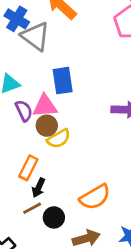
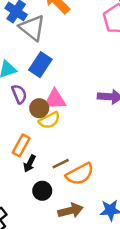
blue rectangle: (63, 81) -> (40, 65), moved, turned 40
pink triangle: (45, 106) -> (55, 100), moved
brown line: (32, 208) -> (61, 164), moved

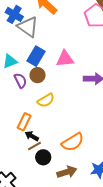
pink triangle: (55, 100) -> (65, 59), moved
brown circle: (39, 108) -> (38, 75), moved
black arrow: (30, 163) -> (32, 136), turned 96
brown line: (61, 164) -> (35, 146), moved

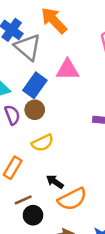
pink triangle: (65, 59) -> (68, 70), moved
black arrow: (32, 136) -> (55, 182), moved

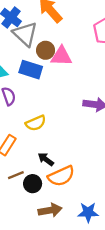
blue rectangle: (35, 85) -> (31, 70), turned 70
brown circle: (35, 110) -> (46, 50), moved
black circle: (33, 215) -> (33, 184), moved

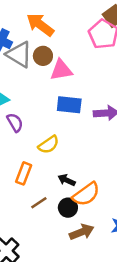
brown circle: (46, 50) -> (43, 56), moved
blue rectangle: (31, 70) -> (69, 105), moved
black circle: (33, 184) -> (68, 208), moved

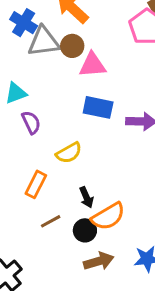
gray triangle: (19, 55) -> (44, 42), turned -44
black arrow: (67, 180) -> (86, 197), turned -144

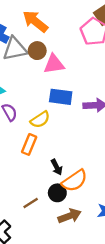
yellow semicircle: (69, 153) -> (40, 120), moved
orange rectangle: (36, 184) -> (29, 144), moved
brown line: (51, 221) -> (31, 203), moved

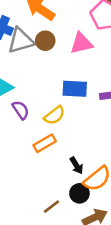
pink triangle: (54, 64) -> (81, 43), moved
orange rectangle: (29, 144) -> (45, 143), turned 42

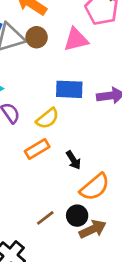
black arrow: (76, 165) -> (73, 160), moved
black circle: (79, 193) -> (77, 216), moved

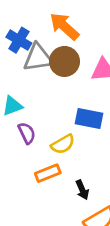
brown circle: (37, 37) -> (64, 61), size x1.4

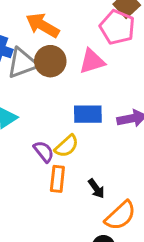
purple semicircle: (27, 133) -> (44, 152), moved
orange rectangle: (48, 173) -> (57, 179), turned -50

